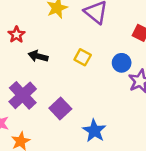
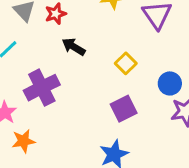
purple square: (60, 108) -> (124, 109), moved

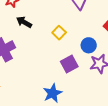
purple square: (124, 109) -> (69, 64), moved

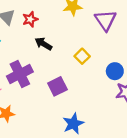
purple square: (69, 64) -> (57, 86), moved

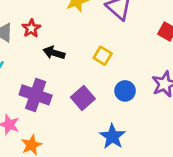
blue circle: (115, 71) -> (125, 91), moved
purple cross: (20, 74) -> (36, 95), turned -30

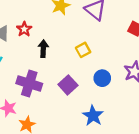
black arrow: (54, 53) -> (43, 49), turned 77
yellow square: (103, 56) -> (83, 50), turned 32

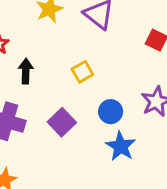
blue star: (93, 116) -> (121, 146), moved

